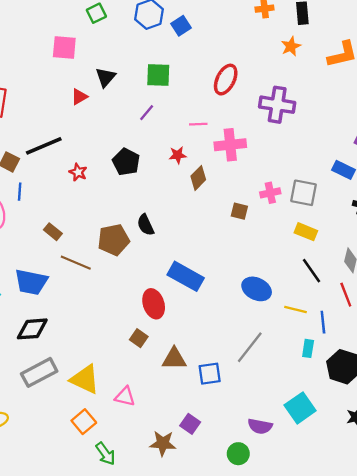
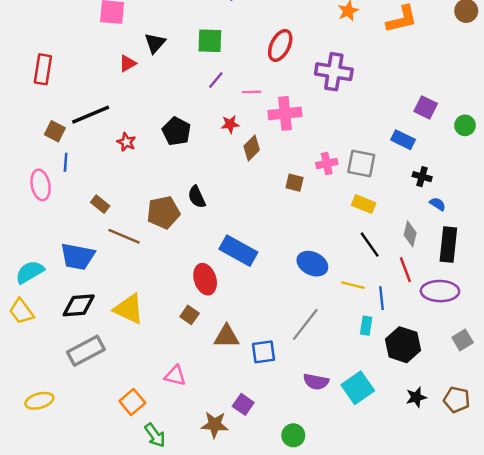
purple line: (147, 113) -> (216, 80), moved
yellow triangle: (85, 379) -> (129, 309), moved
purple semicircle: (260, 426) -> (316, 382), moved

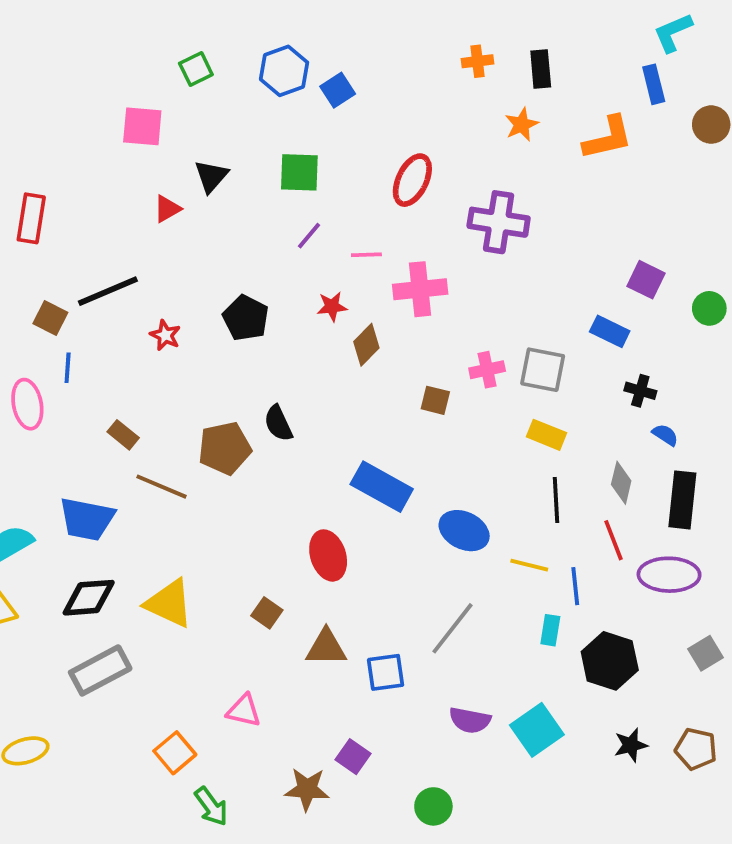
black line: (370, 245) -> (556, 500), turned 32
blue rectangle: (238, 251) -> (382, 487), moved
red ellipse: (205, 279) -> (328, 555), moved

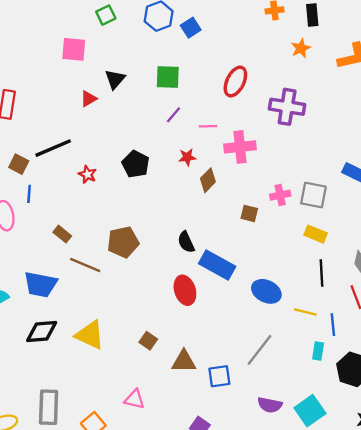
black semicircle: (278, 423) -> (186, 242), moved
red ellipse: (328, 555) -> (185, 290), moved
gray rectangle: (100, 670) -> (49, 407), moved, turned -60

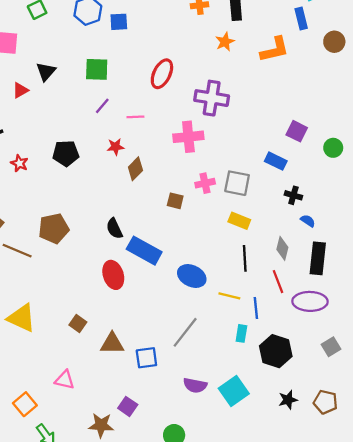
blue square: (191, 28) -> (119, 22), turned 30
pink cross: (240, 147) -> (188, 137), moved
black pentagon: (136, 164) -> (66, 153), turned -30

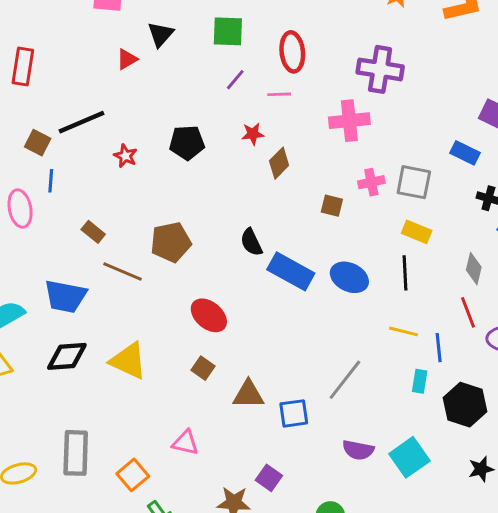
red ellipse: (162, 74) -> (292, 52), moved, turned -32
black line: (245, 258) -> (405, 273), moved
red ellipse: (113, 275) -> (209, 315), moved, turned -32
blue ellipse: (192, 276) -> (349, 277), moved

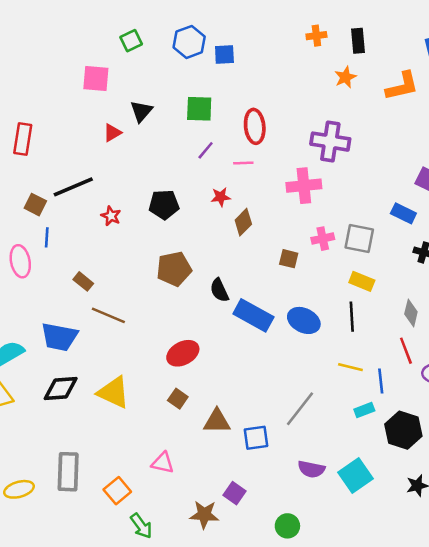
brown pentagon: (171, 242) -> (174, 269), moved
red ellipse: (209, 315) -> (183, 353), turned -68
cyan rectangle: (420, 381) -> (364, 410), turned 60

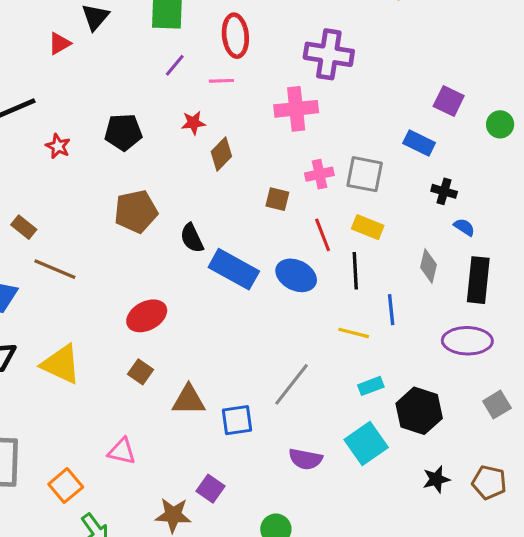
red line: (406, 351) -> (323, 235), moved
blue line: (381, 381) -> (391, 310), moved
cyan square: (356, 475) -> (366, 444), moved

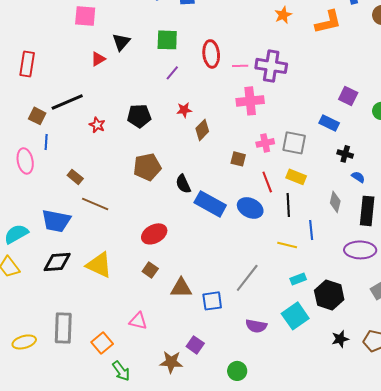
pink line: (221, 81) -> (240, 66), moved

